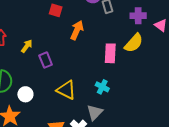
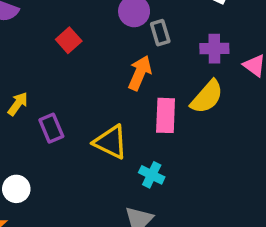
red square: (56, 10) -> (69, 40), turned 32
orange arrow: (77, 30) -> (140, 73), moved
yellow triangle: (66, 90) -> (111, 142), moved

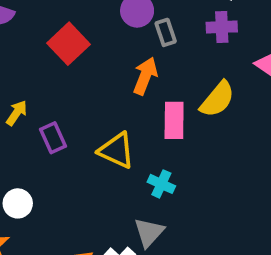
red square: (69, 40) -> (68, 44), size x1.5
purple cross: (214, 49) -> (222, 27), moved

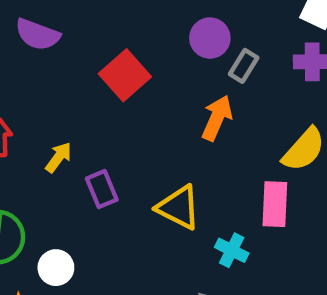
gray rectangle: (166, 32) -> (244, 66), turned 48
pink rectangle: (174, 120) -> (275, 204), moved

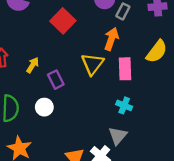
pink rectangle: (275, 204) -> (125, 69), moved
yellow triangle: (179, 207) -> (92, 64), moved, turned 45
white circle: (56, 268) -> (44, 107), moved

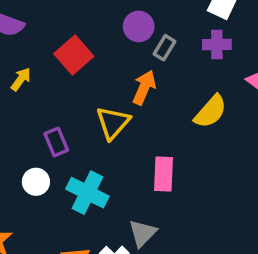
yellow arrow: (33, 65) -> (21, 79), moved
pink rectangle: (125, 69) -> (163, 174), moved
cyan cross: (124, 105) -> (87, 193), moved, size x1.6

